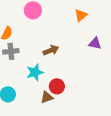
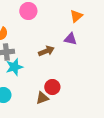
purple triangle: (95, 43) -> (70, 39), moved
cyan star: (35, 72) -> (14, 67), moved

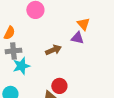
orange triangle: (76, 16) -> (83, 24), moved, turned -32

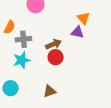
gray cross: (13, 51) -> (24, 39), moved
red circle: (59, 86) -> (56, 57), moved

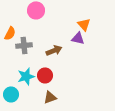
red circle: (56, 57) -> (45, 75), moved
cyan star: (22, 60) -> (26, 76), moved

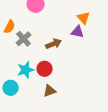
gray cross: (24, 45) -> (24, 39), turned -35

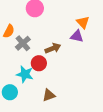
red circle: (45, 69) -> (39, 63), moved
cyan star: (26, 70) -> (25, 74), turned 30

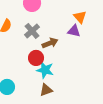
gray cross: (23, 43) -> (32, 31), moved
cyan star: (25, 74) -> (45, 70), moved

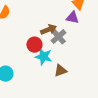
gray cross: (32, 31) -> (58, 37), moved
brown triangle: (46, 90) -> (60, 71), moved

